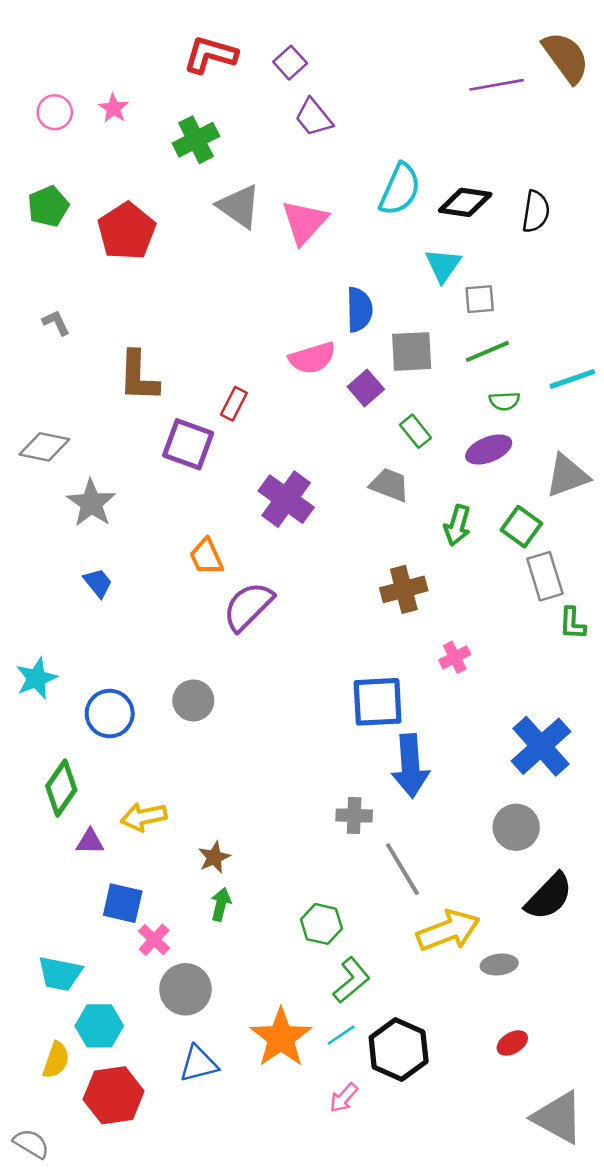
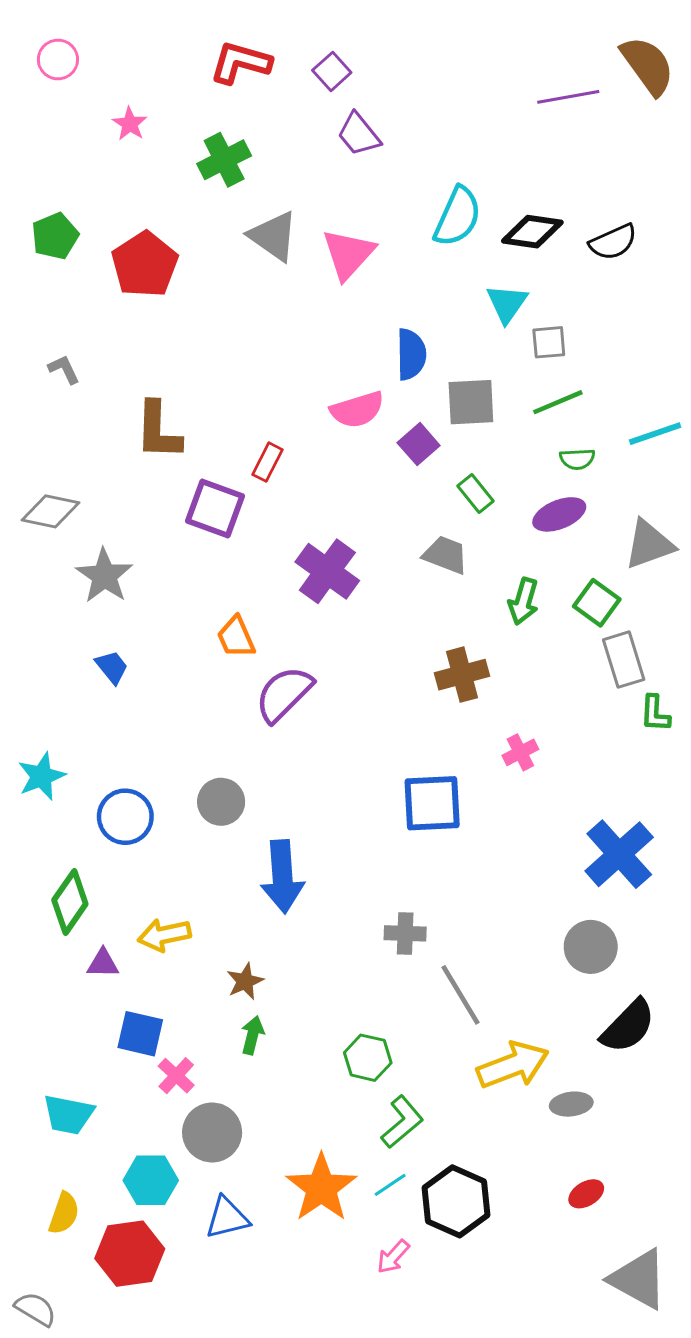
pink circle: (55, 112) -> (58, 59), moved
black semicircle: (536, 212) -> (613, 242), turned 57
blue arrow: (410, 766) -> (282, 877), moved
cyan hexagon: (99, 1026) -> (151, 1180), moved

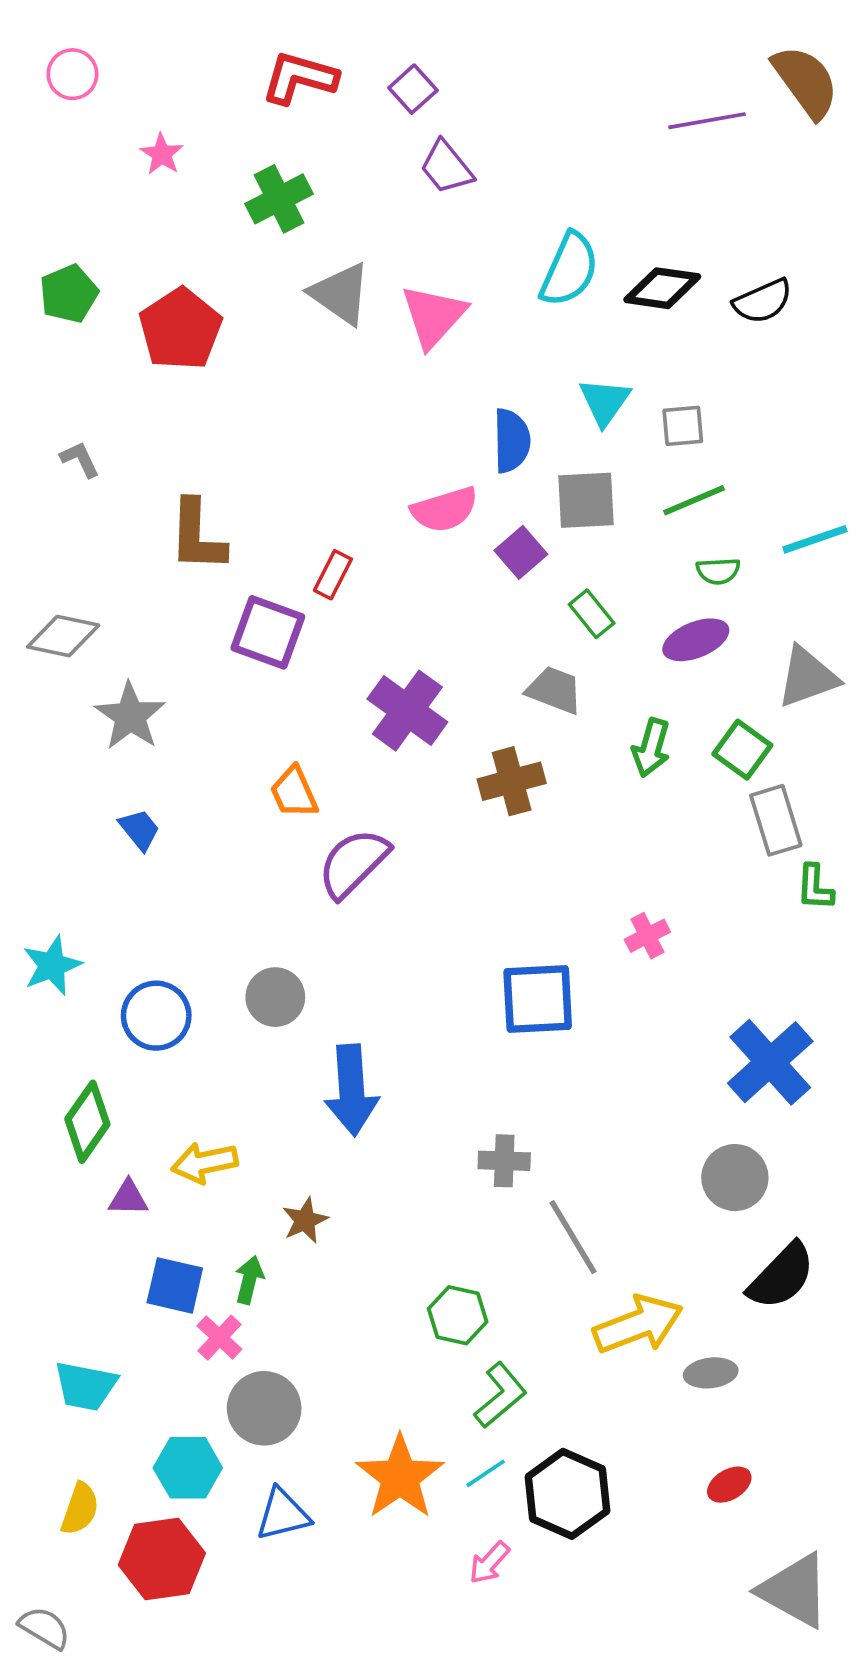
cyan triangle: (507, 303) -> (605, 402), moved
brown cross: (462, 675) -> (512, 781), moved
green arrow: (252, 1035) -> (249, 1280), moved

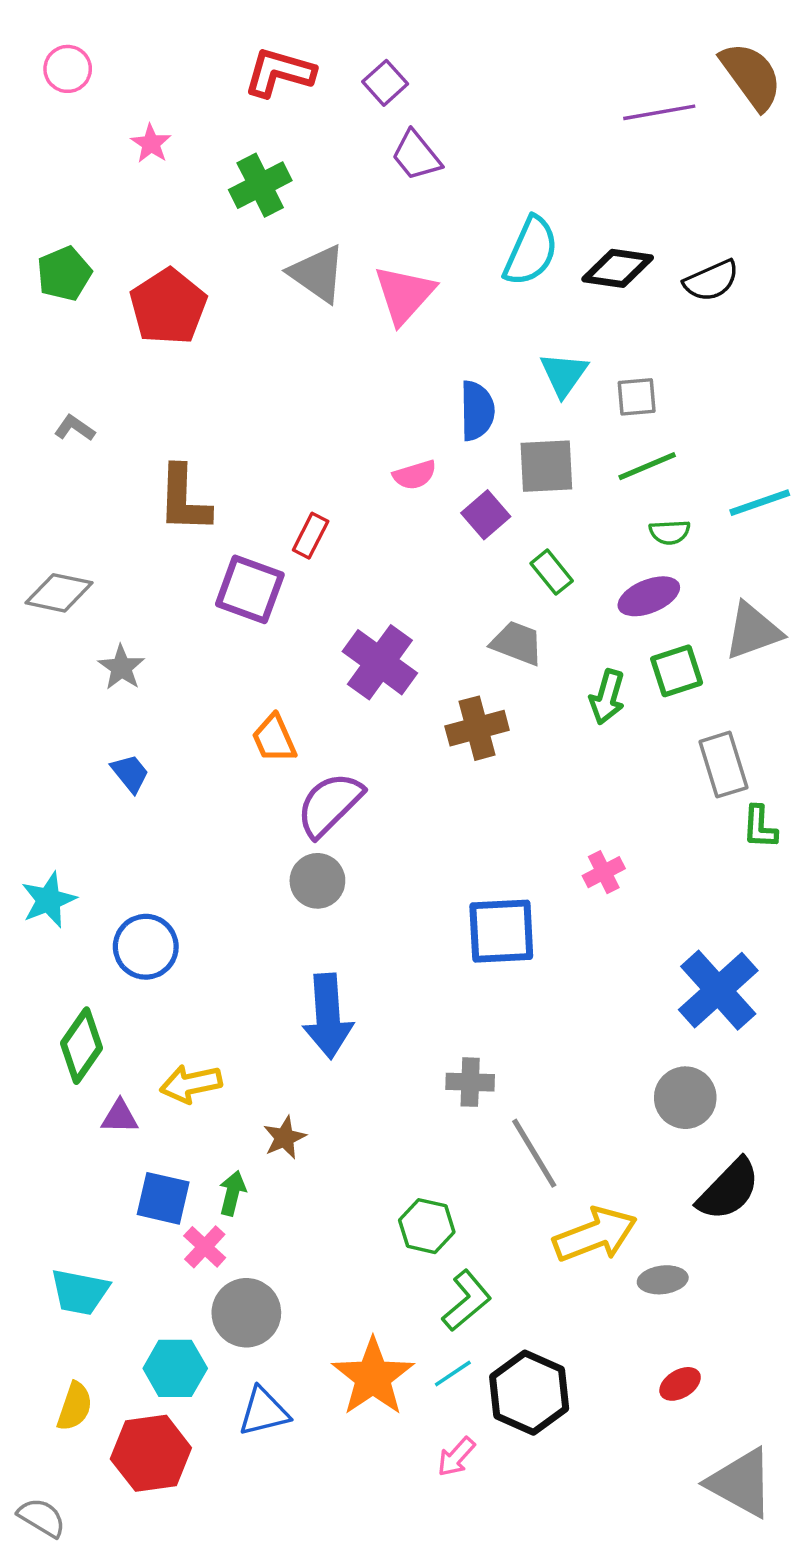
gray L-shape: (80, 459) -> (75, 428), turned -30
pink semicircle: (445, 510) -> (415, 475), size x0.7
gray star: (130, 716) -> (121, 667), size x0.7
green square: (742, 750) -> (677, 671), moved, turned 36
gray circle: (275, 997) -> (317, 881), moved

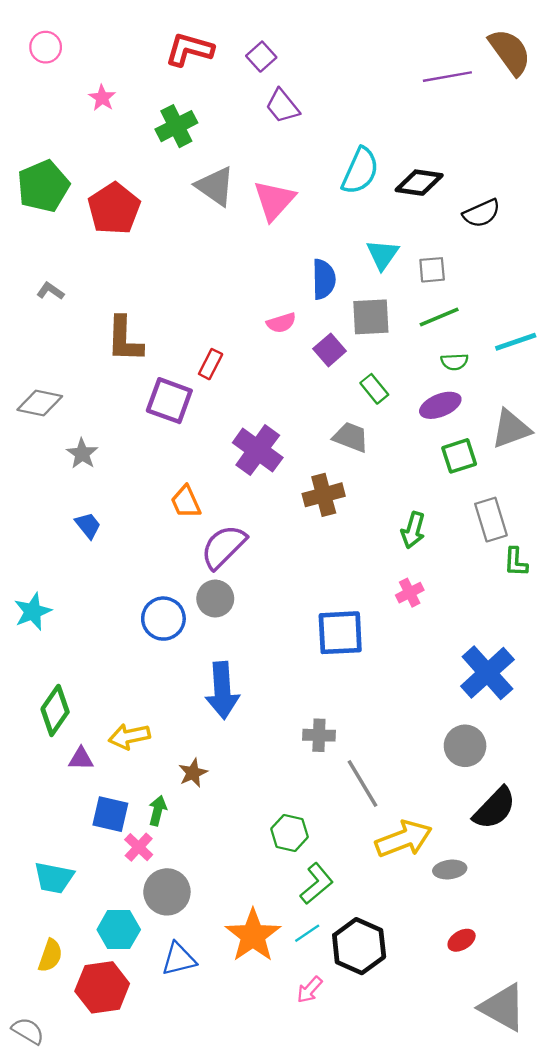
green pentagon: (64, 274) -> (43, 186), size x1.4
black semicircle: (711, 281) -> (482, 213), moved
green arrow: (607, 697) -> (413, 530), moved
blue circle: (146, 947) -> (163, 619), moved

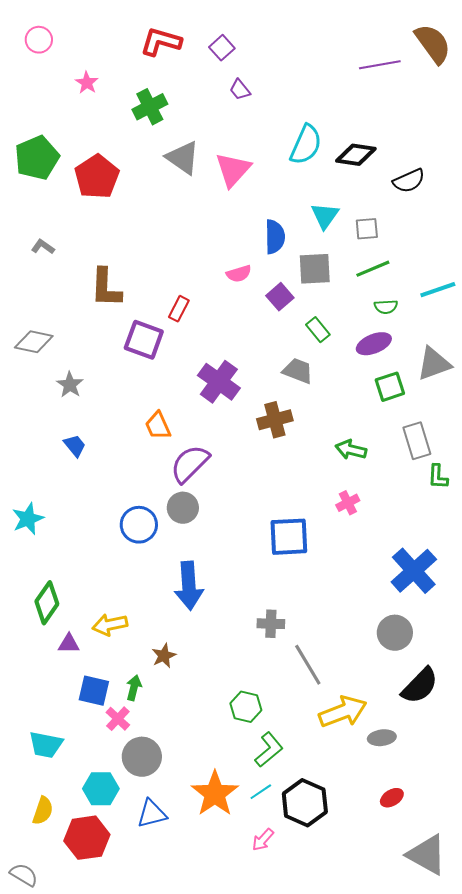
purple trapezoid: (282, 106) -> (240, 90), size x0.7
green arrow: (413, 530) -> (351, 450), turned 88

